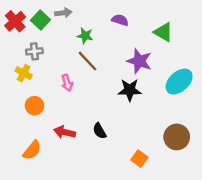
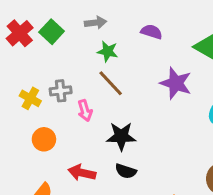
gray arrow: (63, 13) -> (95, 23), moved
gray cross: (34, 51) -> (61, 91), moved
black star: (130, 90) -> (121, 136), moved
black semicircle: (100, 131) -> (126, 171), turned -42

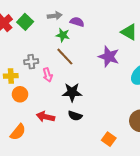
purple semicircle: (152, 32) -> (77, 22), moved
yellow cross: (30, 98) -> (11, 76), moved, turned -32

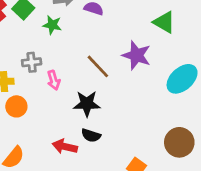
green star: (63, 35) -> (52, 25), moved
brown line: (65, 57) -> (98, 66), moved
red arrow: (45, 117) -> (65, 146), moved

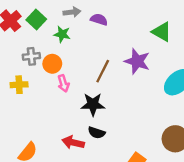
gray cross: (32, 62) -> (31, 56), moved
brown line: (98, 66) -> (103, 71), turned 70
orange circle: (16, 106) -> (52, 64), moved

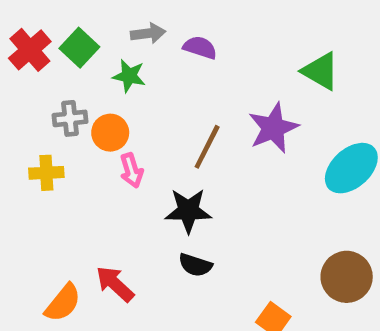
purple star: (137, 61) -> (273, 128), turned 30
red arrow: (73, 142) -> (115, 284), moved, turned 30

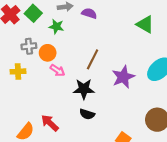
purple star: (273, 128) -> (123, 77), moved
pink arrow: (131, 170) -> (57, 70), turned -40

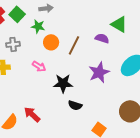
purple semicircle: (89, 13) -> (102, 38), moved
orange circle: (48, 53) -> (51, 42), moved
brown line: (93, 59) -> (74, 45), moved
black semicircle: (87, 114) -> (75, 105), moved

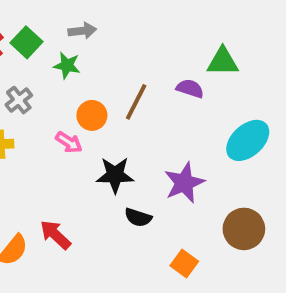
green triangle: (119, 24) -> (223, 62), turned -30
orange circle: (51, 42) -> (92, 115), moved
gray cross: (13, 44) -> (19, 100), turned -32
purple star: (99, 72) -> (184, 183), moved

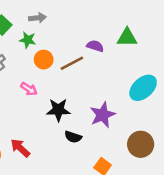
purple semicircle: (190, 88) -> (95, 46), moved
brown line: (136, 102) -> (72, 63), turned 35
orange circle: (92, 115) -> (44, 60), moved

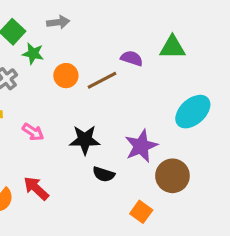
green star: (28, 40) -> (33, 54), moved
pink arrow: (29, 89) -> (33, 132), moved
brown circle: (141, 144) -> (172, 176), moved

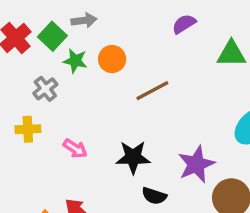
gray arrow: (58, 22) -> (84, 20), moved
purple semicircle: (132, 58) -> (184, 24), moved, turned -50
orange circle: (66, 76) -> (112, 59), moved

